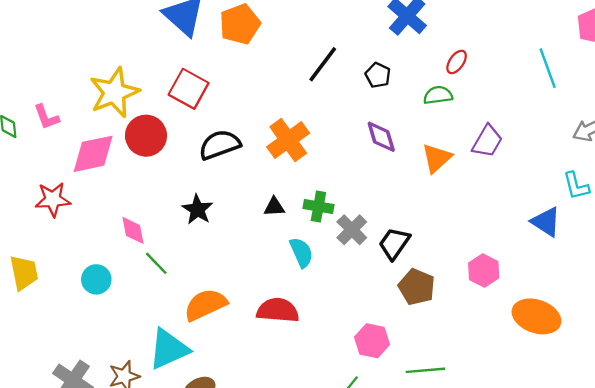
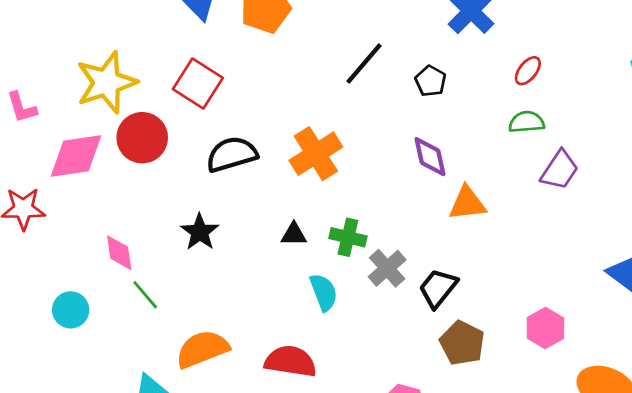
green semicircle: (438, 95) -> (527, 122), moved
orange triangle: (437, 158) -> (467, 203), moved, turned 32

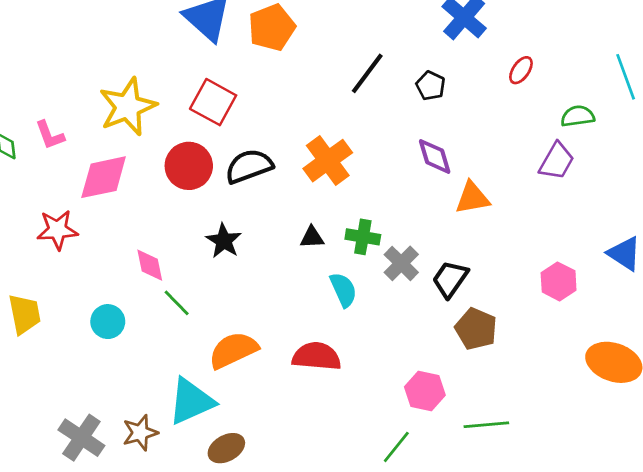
green semicircle: (527, 122) -> (578, 116), moved
red circle: (142, 138) -> (189, 166), moved
pink hexagon: (545, 328) -> (559, 281), moved

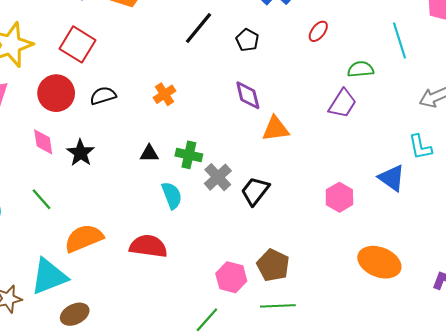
orange cross: (328, 161) -> (164, 94), size x0.6
black semicircle: (249, 166) -> (103, 96), size x0.7
pink diamond: (150, 265) -> (43, 142), moved
brown pentagon: (476, 329) -> (273, 265), moved

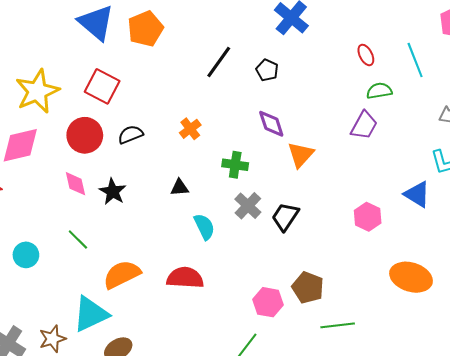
red ellipse: (318, 31) -> (366, 55), moved, turned -60
orange triangle: (276, 129) -> (301, 155), turned -36
green cross: (189, 155) -> (235, 165), moved
green line: (278, 306) -> (338, 325), moved

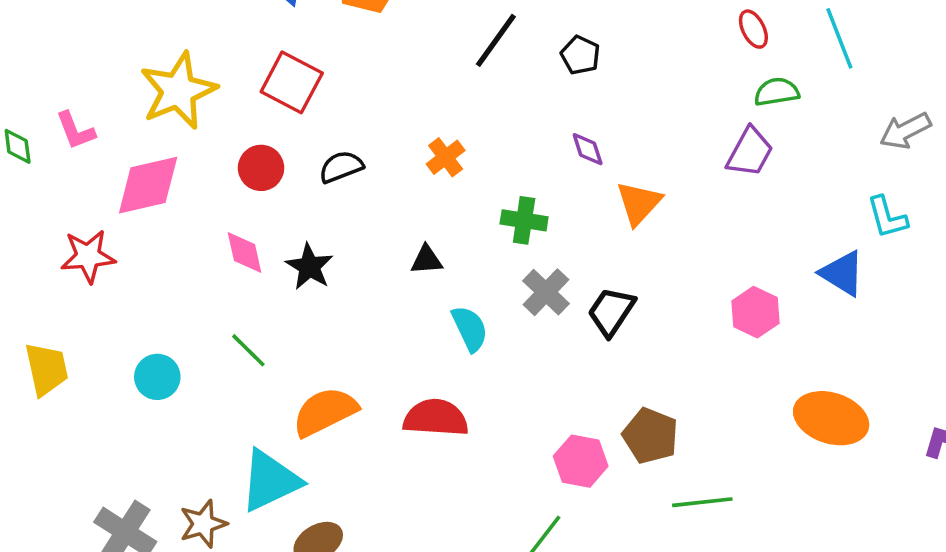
purple diamond: (271, 124) -> (588, 149), size x0.7
red circle: (85, 135) -> (261, 168), size x0.7

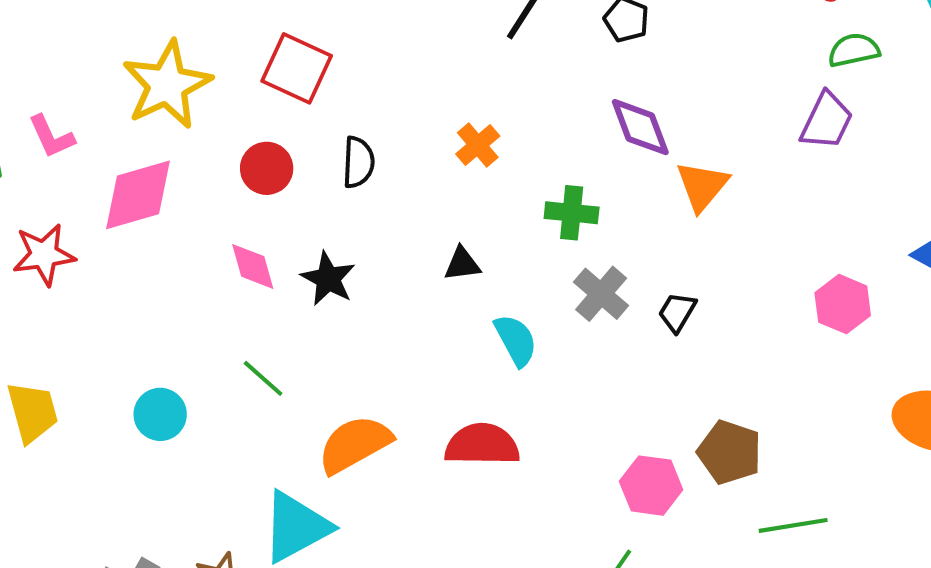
purple diamond: (588, 149) -> (640, 127), size x1.6
black semicircle: (341, 167) -> (358, 162), turned 117
red star: (88, 256) -> (44, 255), moved
black trapezoid: (611, 312) -> (677, 312), size x0.7

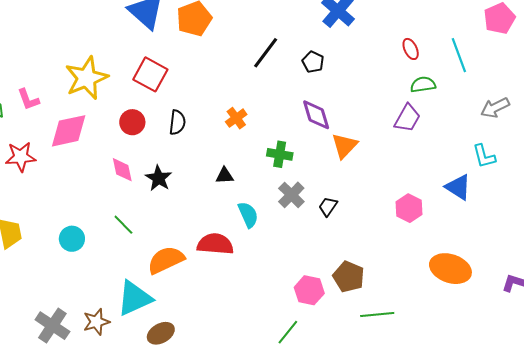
red semicircle: (482, 445) -> (215, 244), moved

